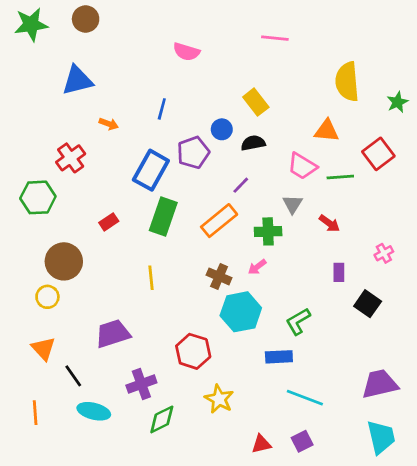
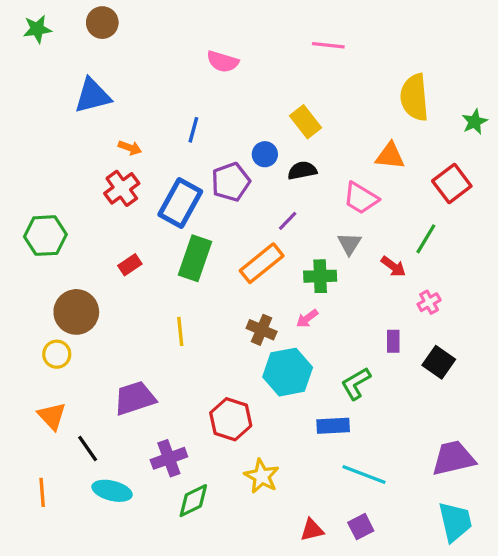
green star: (31, 24) -> (37, 29), size x0.7
red cross: (71, 158) -> (122, 188), moved
green line: (340, 177) -> (426, 239), moved, turned -55
pink cross: (384, 253) -> (429, 302), moved
purple rectangle: (339, 272) -> (393, 341), moved

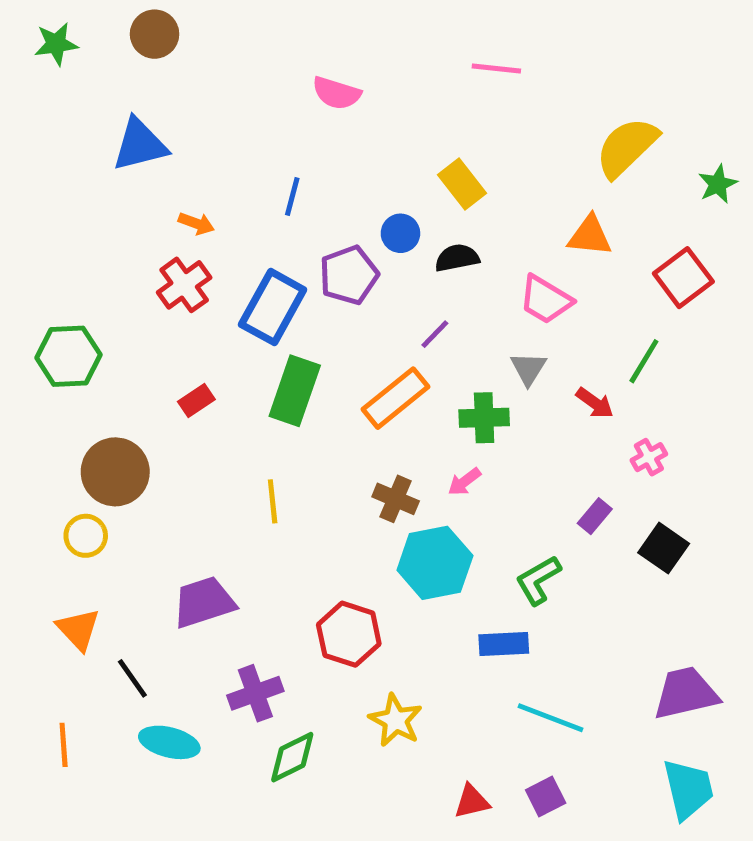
yellow semicircle: (414, 97) -> (627, 147), turned 51
purple rectangle: (393, 341) -> (595, 516), turned 40

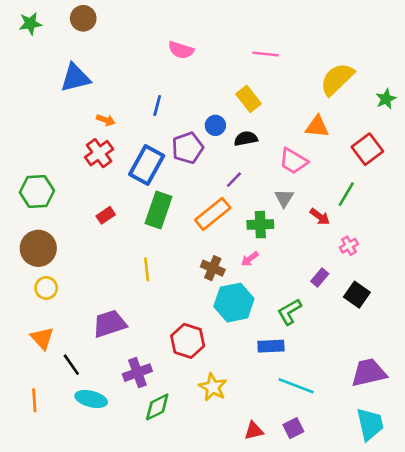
pink line: (496, 69) -> (266, 54), moved
brown circle: (115, 472) -> (38, 248), moved

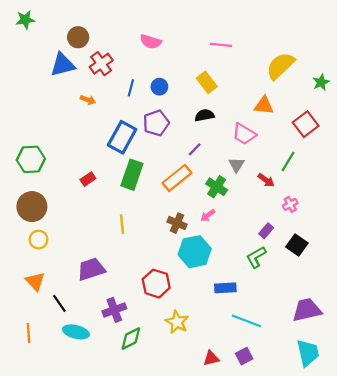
brown circle: (83, 18) -> (78, 37), moved
blue circle: (215, 125) -> (159, 87), moved
red cross: (99, 153) -> (101, 64), moved
green cross: (260, 225) -> (217, 187), turned 35
green L-shape: (289, 312) -> (256, 257), moved

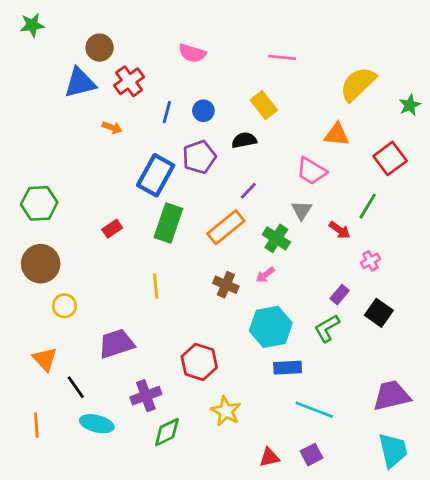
black semicircle: (205, 115) -> (244, 140), moved
yellow circle: (38, 240) -> (64, 306), moved
cyan hexagon: (195, 252) -> (271, 327), moved

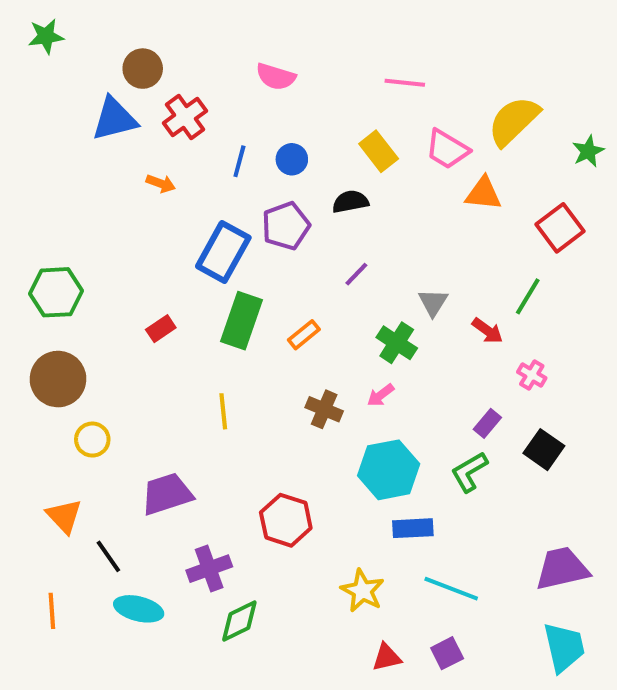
pink trapezoid: (311, 171) -> (447, 149), moved
orange rectangle: (226, 227) -> (304, 335), moved, size x0.6
pink cross: (370, 261) -> (532, 375), turned -30
yellow star: (226, 411) -> (362, 591), moved

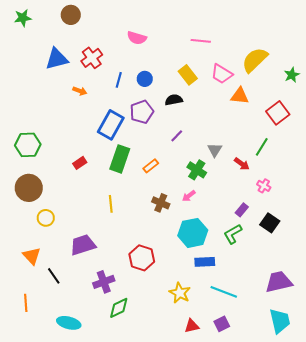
brown circle: (143, 69) -> (71, 15), moved
cyan ellipse: (139, 609) -> (69, 323), moved

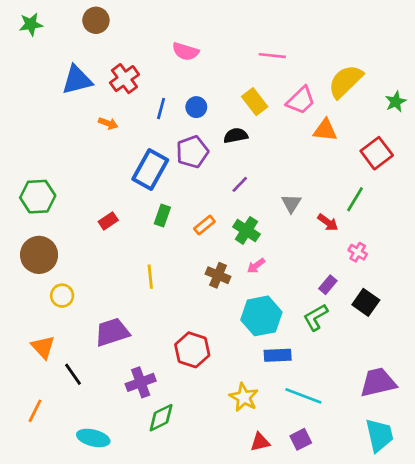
pink trapezoid: (222, 74) -> (301, 100), turned -75
green rectangle: (120, 159) -> (162, 216), size x0.6
green cross: (197, 170) -> (246, 230), moved
orange line: (26, 303) -> (35, 411), turned 30

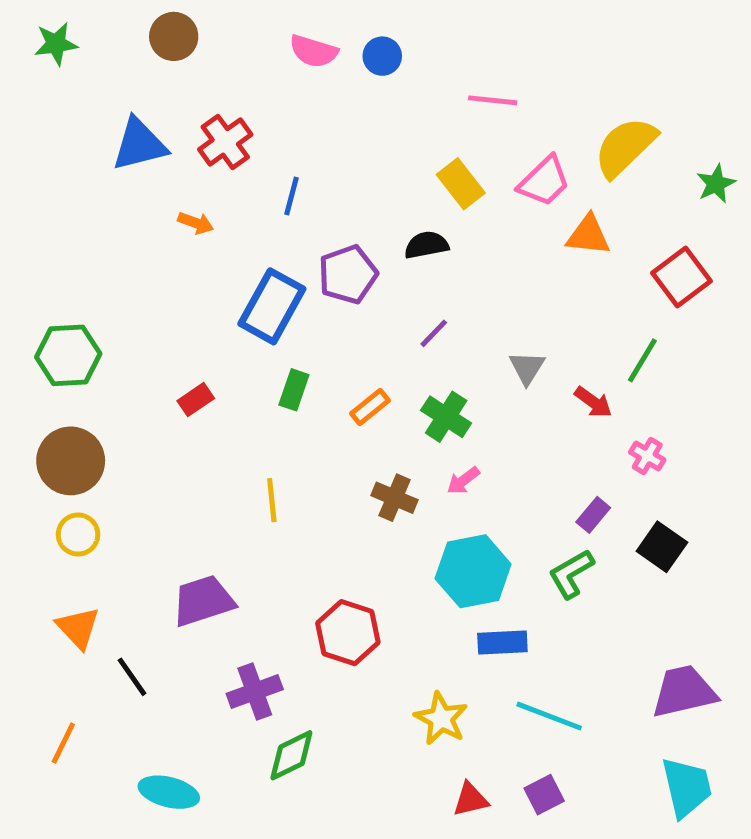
pink semicircle: (185, 51) -> (314, 51), moved
blue circle: (196, 107) -> (382, 56), moved
yellow circle: (62, 296) -> (78, 535), moved

